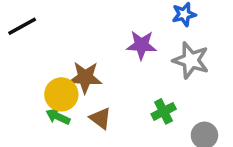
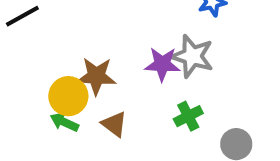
purple star: (141, 45) -> (162, 64), moved
gray star: (191, 60) -> (192, 56), moved

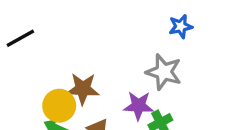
purple star: (162, 64) -> (138, 106), moved

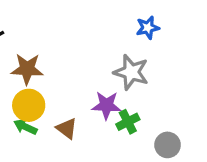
brown star: (83, 89) -> (27, 69), moved

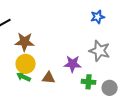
gray star: (131, 72) -> (100, 51), moved
green cross: (128, 122) -> (89, 82), moved, turned 32
brown triangle: (67, 128) -> (49, 78), turned -32

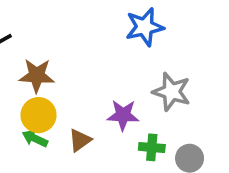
blue star: (98, 17) -> (145, 27), moved, size x1.5
brown triangle: (49, 78) -> (80, 140), turned -40

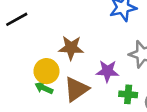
brown star: (37, 76) -> (71, 48), moved
brown triangle: (80, 140) -> (76, 89), size x1.5

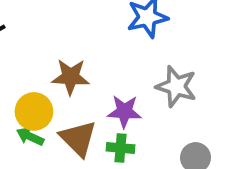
brown triangle: (76, 89) -> (78, 138), turned -40
green cross: (128, 94) -> (120, 148), moved

